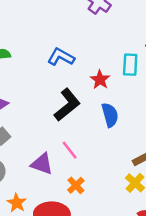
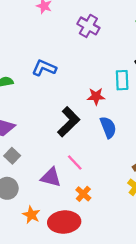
blue L-shape: (61, 57) -> (44, 68), moved
red star: (100, 80) -> (96, 96), turned -30

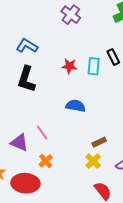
red star: (96, 96) -> (69, 66), moved
black L-shape: (69, 122) -> (26, 79), moved, turned 144
blue semicircle: (108, 127) -> (76, 106), turned -66

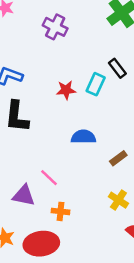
cyan rectangle: (94, 66) -> (96, 84), turned 30
brown rectangle: (99, 142) -> (118, 158), moved
orange cross: (46, 161) -> (60, 211), turned -32

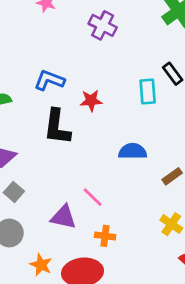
cyan rectangle: (96, 84) -> (148, 92), turned -30
red star: (66, 90) -> (91, 101), moved

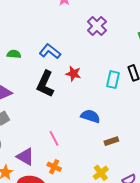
purple triangle: (63, 217) -> (25, 157), moved

